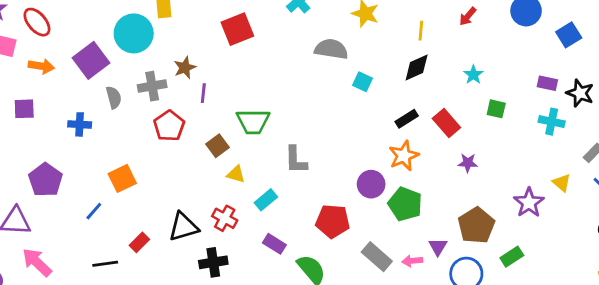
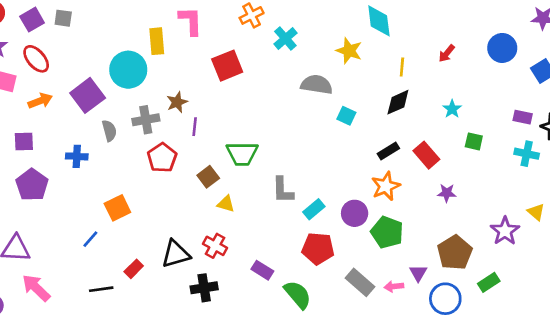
orange arrow: (41, 66) -> (40, 101), turned -30
purple pentagon: (45, 180) -> (32, 185), moved
cyan rectangle: (266, 200) -> (314, 209), moved

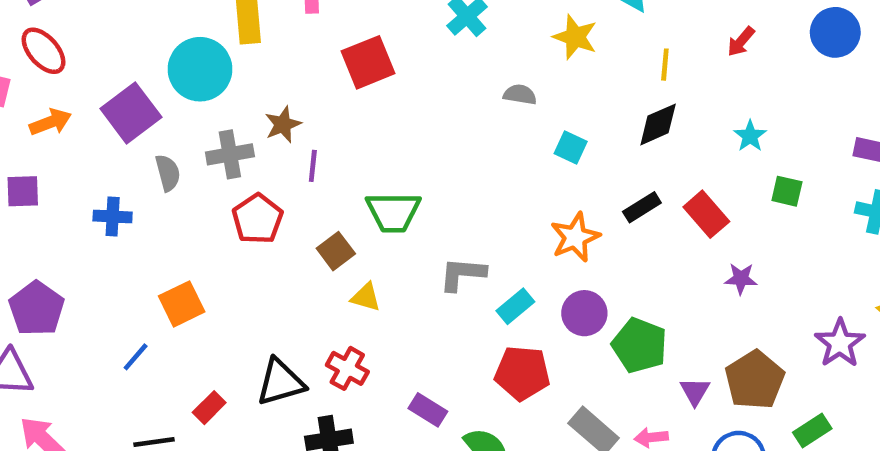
gray semicircle: (317, 85) -> (520, 95), size x0.6
purple pentagon: (32, 185) -> (37, 309), moved
orange star: (386, 186) -> (575, 237), moved
gray L-shape: (283, 190) -> (462, 274), turned 96
purple triangle: (418, 273) -> (695, 391), moved

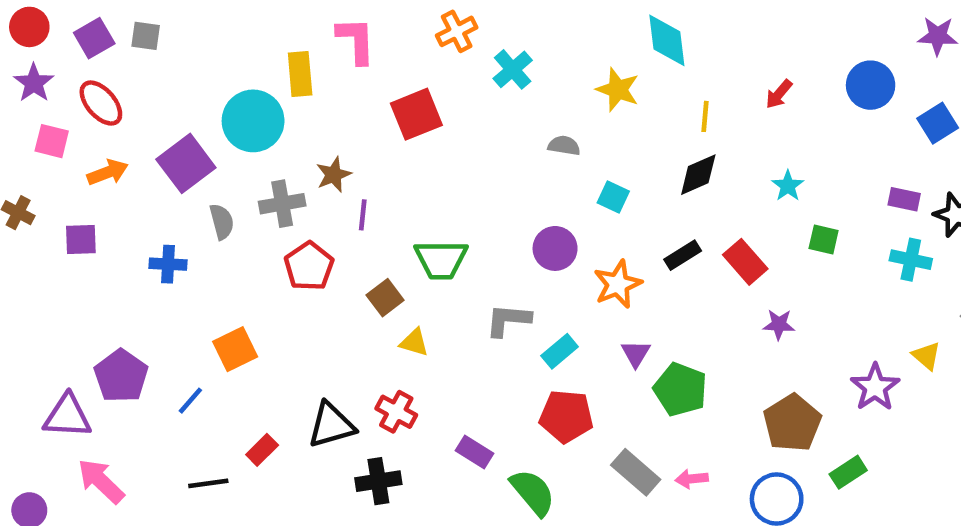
purple pentagon: (37, 309) -> (121, 376), moved
purple circle: (584, 313) -> (555, 248), moved
purple triangle: (695, 391) -> (636, 354), moved

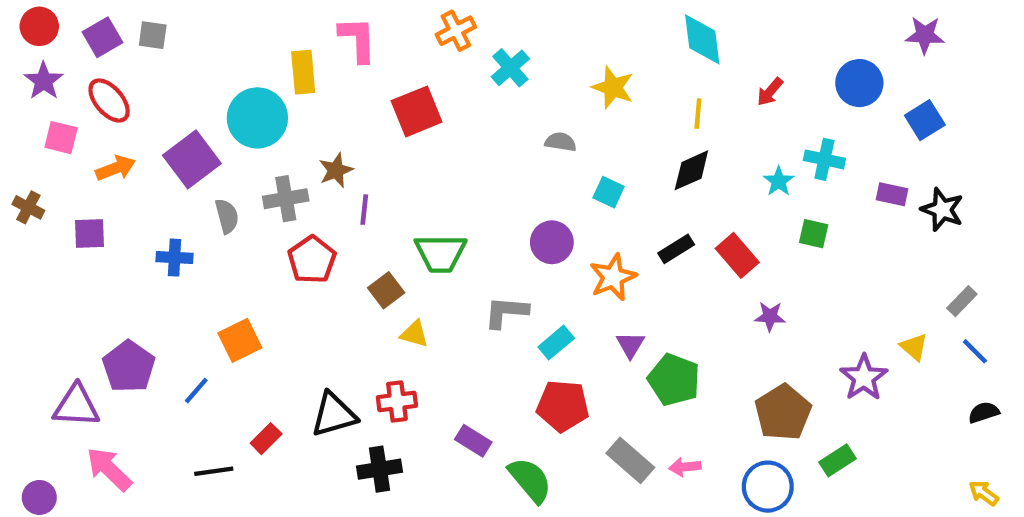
cyan diamond: (667, 40) -> (702, 39), moved
cyan cross: (911, 260) -> (824, 159), moved
red cross: (396, 412) -> (397, 401), turned -36

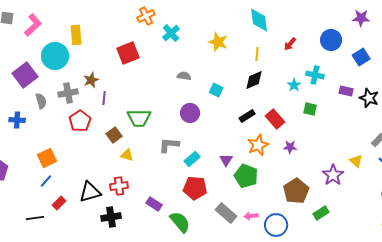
pink L-shape: (358, 39) -> (33, 25), moved, turned 50
gray semicircle: (561, 142) -> (184, 76), moved
orange star: (613, 277) -> (258, 145), moved
blue line: (196, 391) -> (46, 181), moved
blue circle: (768, 487) -> (276, 225), moved

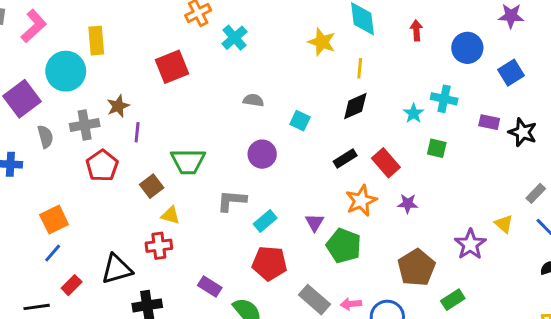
yellow star: (218, 42) -> (322, 42), moved
red arrow: (290, 44) -> (416, 30), moved, turned 136
red cross: (119, 186) -> (159, 246), moved

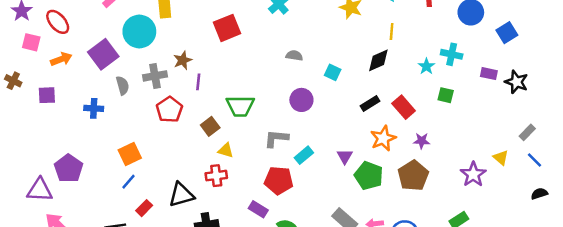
yellow line: (360, 68) -> (392, 31), moved
red pentagon: (269, 263) -> (279, 180), moved
brown pentagon: (416, 268) -> (413, 176), moved

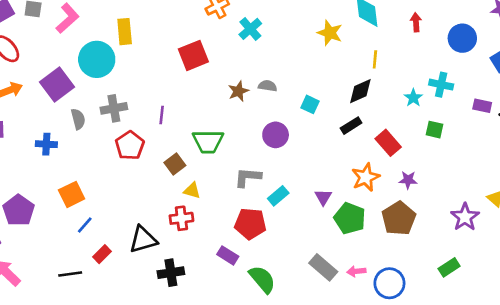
brown star: (183, 60) -> (238, 91), moved
black rectangle: (370, 104) -> (351, 126), moved
orange square: (130, 154) -> (72, 194), moved

